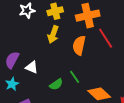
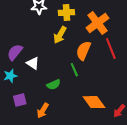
orange cross: (88, 16) -> (98, 23), turned -35
green line: (75, 77) -> (74, 70), moved

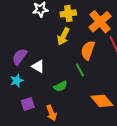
orange arrow: (43, 111) -> (51, 113), turned -49

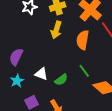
white triangle: (38, 66) -> (41, 74), moved
green line: (80, 70) -> (84, 71), moved

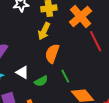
orange semicircle: (83, 40) -> (52, 54), moved

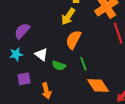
green semicircle: (41, 81) -> (59, 66), turned 40

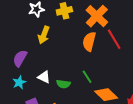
yellow arrow: (68, 16) -> (44, 35), moved
orange semicircle: (73, 40) -> (89, 42), moved

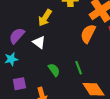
white triangle: (44, 77) -> (39, 42), moved
green semicircle: (63, 84) -> (54, 70), turned -144

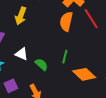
white triangle: (39, 42) -> (22, 54), moved
green line: (79, 68) -> (65, 57), turned 48

